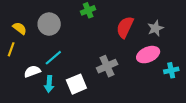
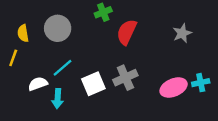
red semicircle: (125, 27) -> (127, 32), moved
yellow semicircle: (20, 28) -> (23, 33), turned -136
pink ellipse: (148, 55) -> (174, 88), moved
white square: (76, 84) -> (93, 84), moved

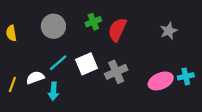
green cross: (103, 12) -> (93, 22), moved
yellow semicircle: (23, 33) -> (11, 33), moved
yellow line: (13, 58) -> (12, 84), moved
white square: (93, 84) -> (87, 64), moved

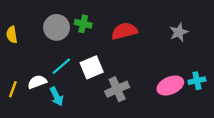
green cross: (93, 22) -> (83, 24), moved, turned 35
red semicircle: (117, 30) -> (124, 31), turned 50
gray cross: (116, 72) -> (117, 89), moved
cyan arrow: (53, 91) -> (57, 96), turned -30

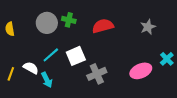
cyan cross: (197, 81) -> (167, 59), moved, turned -32
white semicircle: (37, 82) -> (31, 68), turned 49

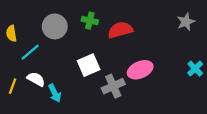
green cross: (69, 20) -> (90, 21), moved
gray star: (148, 27) -> (186, 22), moved
cyan line: (51, 55) -> (30, 52), moved
pink ellipse: (141, 71) -> (140, 70), moved

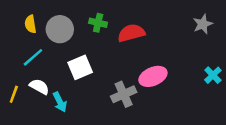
yellow semicircle: (11, 33) -> (30, 24), moved
white square: (89, 65) -> (80, 67), moved

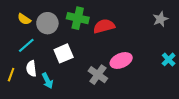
green cross: (98, 23) -> (78, 18), size x1.5
yellow semicircle: (30, 24) -> (24, 19), turned -48
white semicircle: (39, 87) -> (31, 69), turned -126
gray cross: (124, 94) -> (98, 75), turned -30

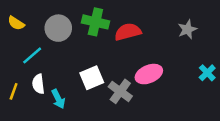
yellow semicircle: (24, 19) -> (16, 23), moved
gray star: (160, 19) -> (187, 29), moved
white square: (64, 53) -> (92, 78), moved

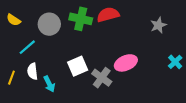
red semicircle: (128, 32) -> (108, 15), moved

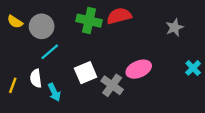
gray circle: (49, 24) -> (42, 26), moved
cyan line: (27, 47) -> (50, 52), moved

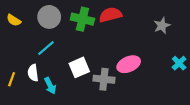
gray circle: (42, 26) -> (49, 17), moved
gray cross: (112, 85) -> (104, 79), turned -30

